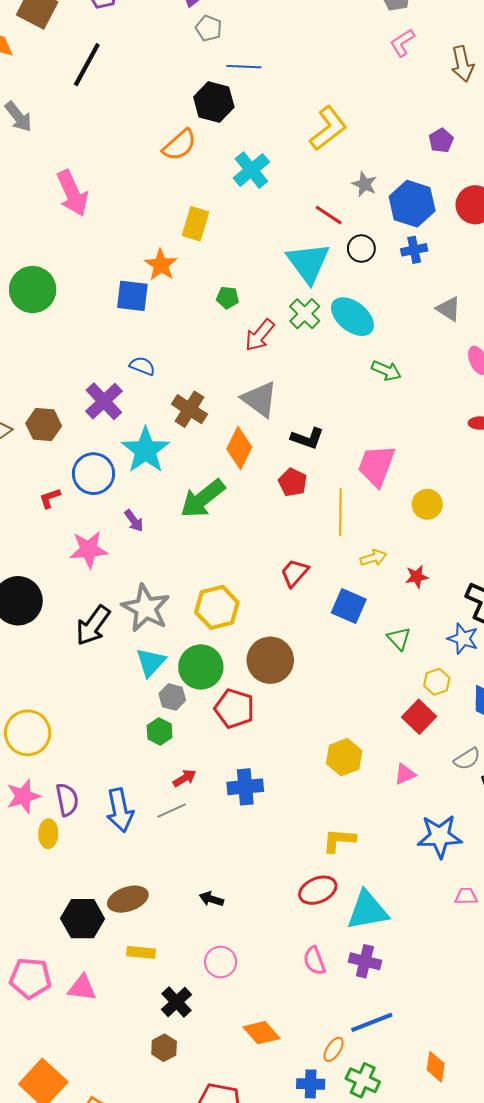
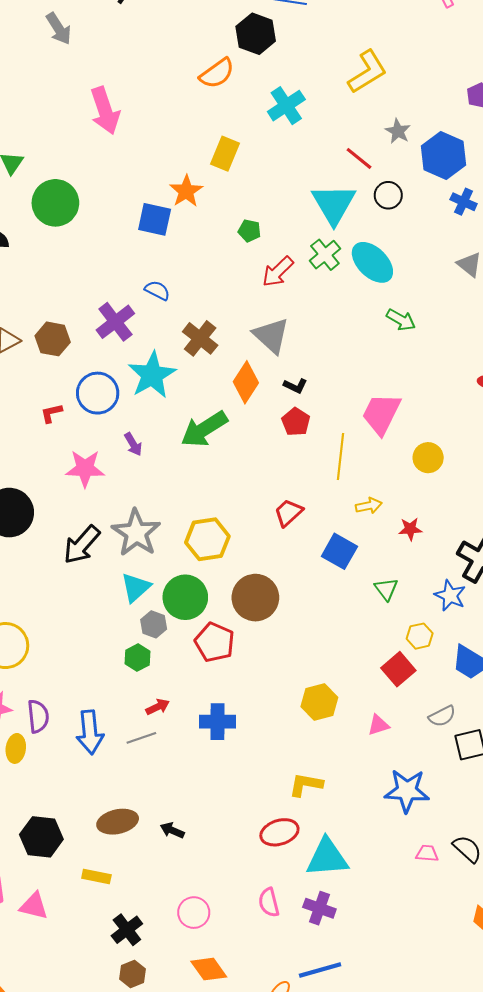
blue cross: (414, 250) -> (464, 202), moved, turned 30
black L-shape: (307, 438) -> (295, 386), moved, size x0.7
brown ellipse: (128, 899) -> (118, 822), moved
pink circle: (221, 962) -> (194, 913), moved
brown hexagon: (164, 1048) -> (133, 974), moved

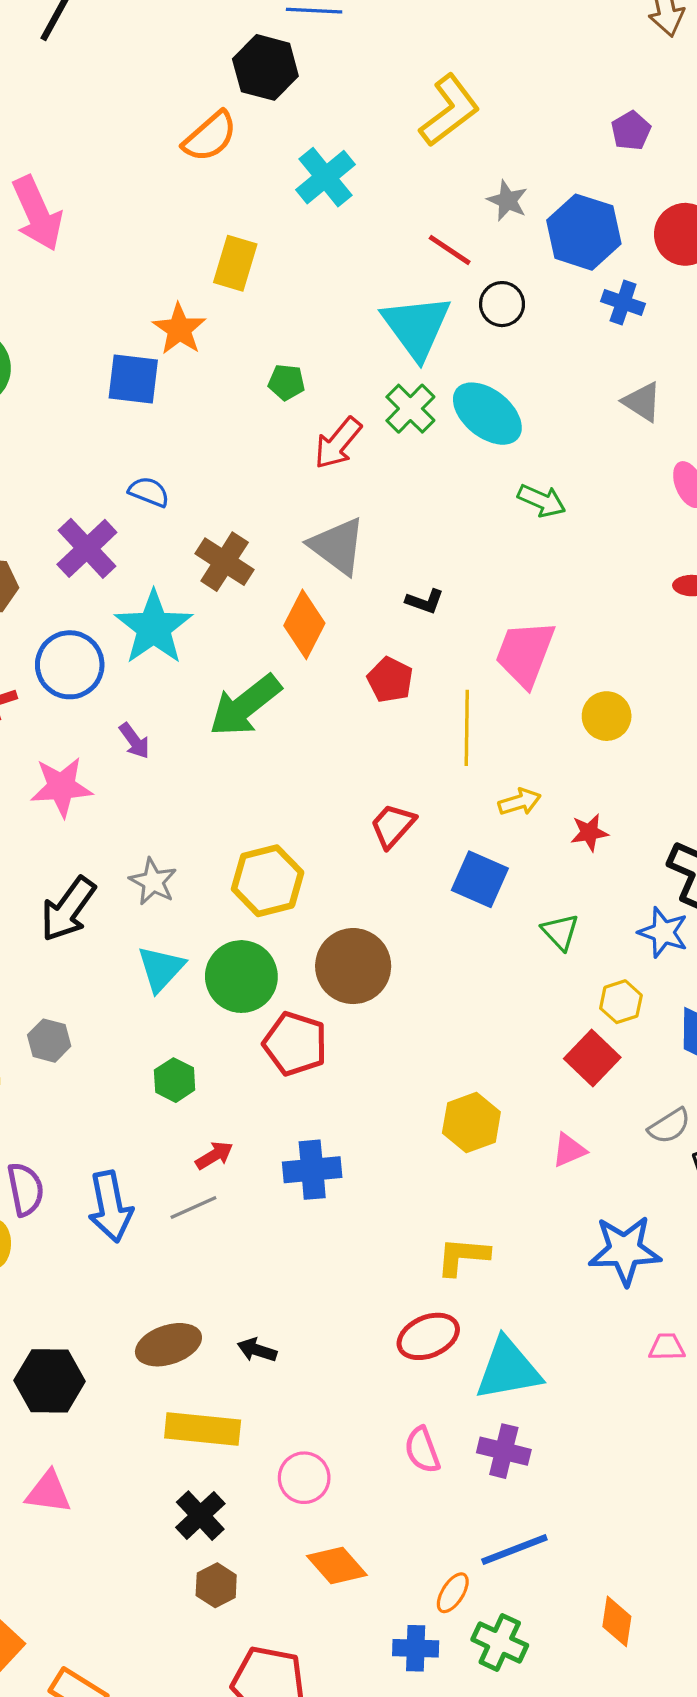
black L-shape: (295, 386) -> (425, 601), moved
gray star: (136, 533) -> (153, 882), size x0.6
gray hexagon: (154, 624) -> (49, 1041), moved
yellow rectangle: (96, 876) -> (203, 1429), moved, size x1.6

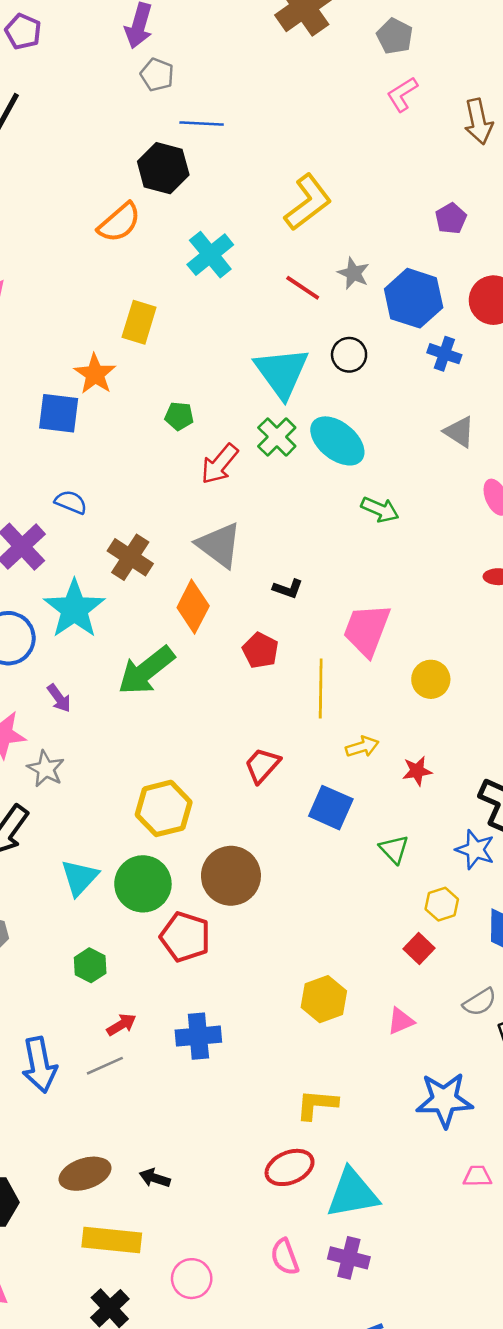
red line: (450, 250) -> (303, 288), moved
gray star: (153, 882) -> (46, 769), moved
red square: (592, 1058) -> (419, 948), size x0.7

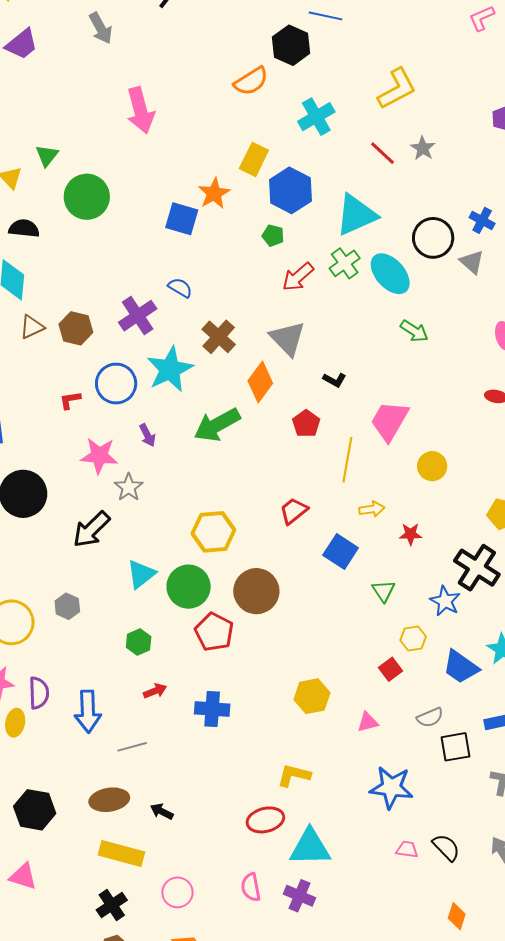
blue hexagon: (414, 298) -> (290, 190), moved
black circle: (349, 355) -> (433, 238), moved, size x1.5
cyan triangle: (282, 372) -> (356, 215), turned 33
gray triangle: (459, 432) -> (472, 262), moved
gray line: (105, 1066) -> (132, 747), moved

